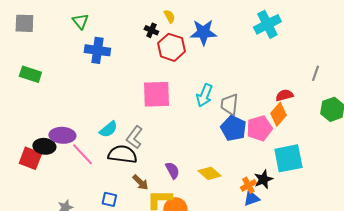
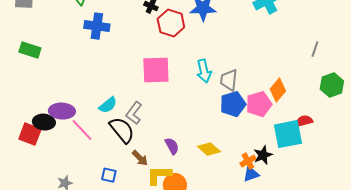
cyan arrow: (204, 95) -> (204, 71), turned -35
red semicircle: (284, 95) -> (304, 121), moved
blue pentagon: (233, 128) -> (233, 104), turned 30
black semicircle: (122, 154) -> (122, 130), turned 44

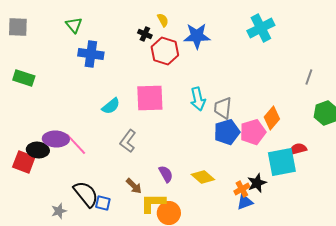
cyan semicircle: (108, 105) -> (111, 106), moved
pink line: (82, 130) -> (76, 144), moved
black semicircle: (122, 130) -> (86, 194), moved

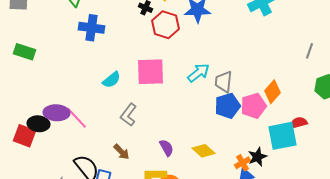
cyan arrow: (198, 99) -> (198, 73), turned -115
brown arrow: (134, 186) -> (122, 152), moved

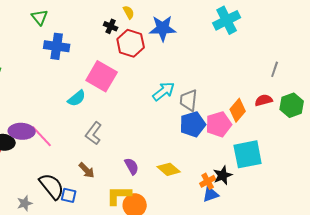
pink square: (150, 72) -> (102, 76), moved, turned 32
red semicircle: (298, 123) -> (264, 100), moved

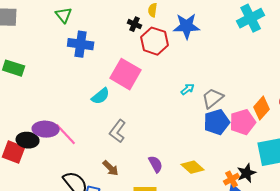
yellow semicircle: (129, 12) -> (153, 10), turned -144
cyan arrow: (164, 91) -> (188, 89), size x0.6
gray trapezoid: (189, 100) -> (213, 98), turned 45

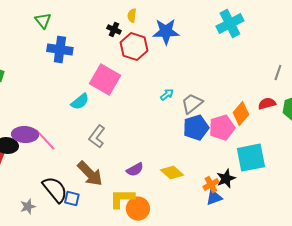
purple semicircle: (156, 164) -> (135, 170), turned 90
brown arrow: (111, 168) -> (90, 174), size x1.6

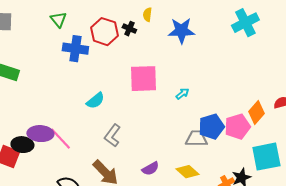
red hexagon: (134, 47) -> (104, 32), moved
pink square: (105, 80) -> (143, 79), moved, turned -32
gray trapezoid: (192, 104) -> (196, 139), moved, turned 40

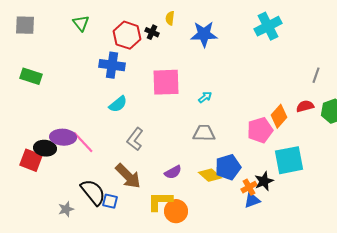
blue cross: (75, 49) -> (112, 65), moved
blue pentagon: (211, 127) -> (228, 167), moved
gray trapezoid: (196, 139) -> (204, 133), moved

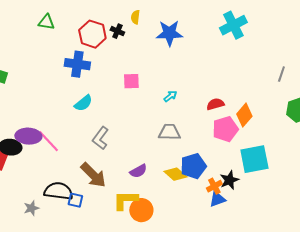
green triangle: (81, 23) -> (46, 22), turned -42
pink square: (166, 82) -> (131, 81), size x0.6
red semicircle: (305, 106) -> (215, 104), moved
black semicircle: (93, 192) -> (58, 191), turned -44

